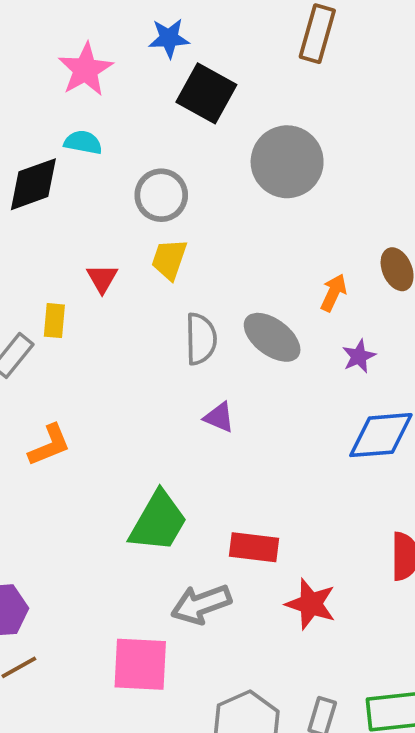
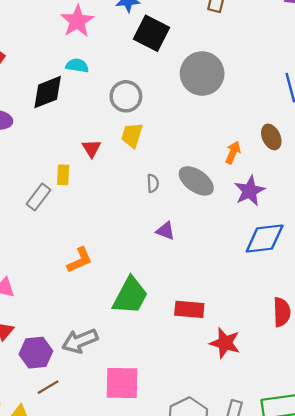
gray semicircle: (201, 339) -> (153, 183), size x0.6
purple star: (359, 356) -> (250, 191), size x1.5
orange L-shape: (49, 445) -> (80, 260), moved
gray arrow: (201, 604) -> (80, 341), moved

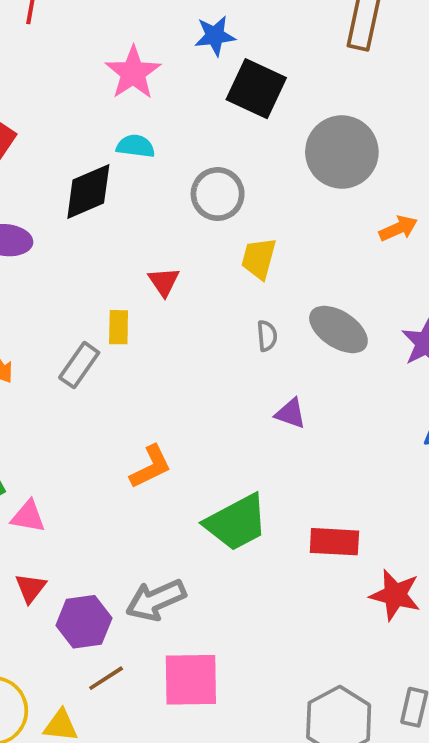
yellow trapezoid: (132, 135) -> (259, 258), moved
orange arrow: (233, 152) -> (398, 228), moved, turned 45
green trapezoid: (130, 296) -> (236, 522), turned 36
pink square: (122, 383) -> (191, 680), moved

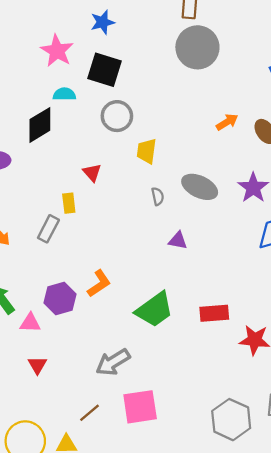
black square: (256, 89) -> (105, 70), moved
gray circle: (342, 152) -> (197, 47), moved
purple hexagon: (84, 622) -> (60, 298), moved

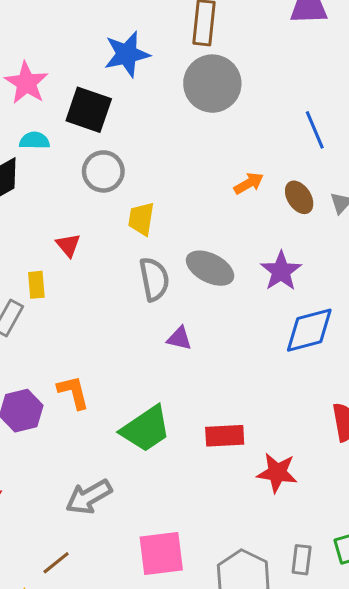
blue star: (103, 22) -> (127, 54), moved, size x1.4
gray semicircle: (158, 196) -> (154, 279), size x1.8
orange L-shape: (99, 283) -> (73, 392), turned -72
pink square: (140, 407) -> (161, 554), moved

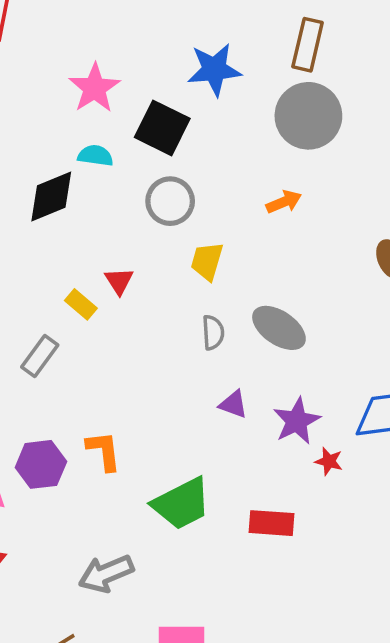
orange arrow: (249, 183) -> (284, 202), moved
purple star: (281, 271) -> (297, 421), moved
gray semicircle: (154, 279) -> (213, 332), size x0.7
yellow rectangle: (36, 285) -> (81, 304), moved, turned -52
red star: (277, 473) -> (329, 461), moved, size x0.6

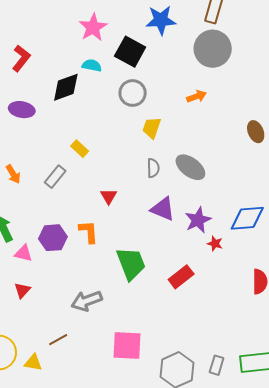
red triangle: (119, 281) -> (109, 196), moved
purple triangle: (233, 404) -> (163, 209), size x1.5
green trapezoid: (182, 504) -> (131, 263), turned -87
red rectangle: (271, 523) -> (181, 277), turned -45

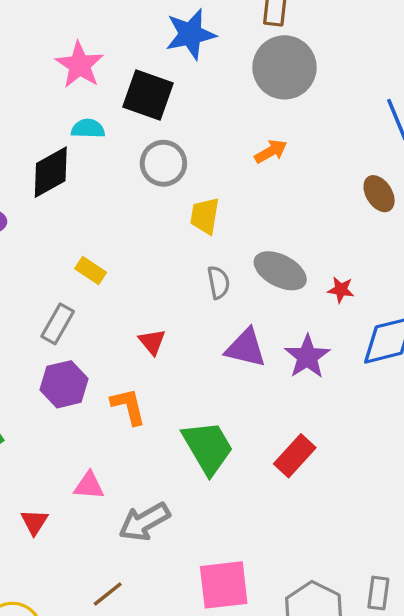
purple hexagon: (53, 238) -> (64, 384), moved
red star: (215, 244) -> (341, 290), moved
pink triangle: (23, 253) -> (89, 486), moved

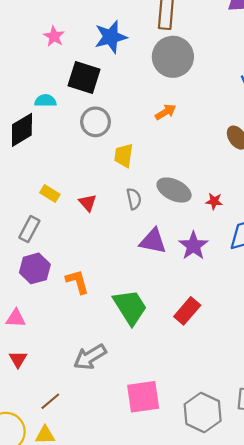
pink star: (80, 65) -> (54, 36), moved, size x0.7
red triangle: (152, 342) -> (88, 203), moved
pink triangle: (89, 486) -> (16, 318), moved
brown line: (108, 594) -> (50, 401), moved

